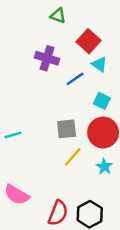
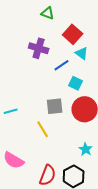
cyan square: (102, 101) -> (76, 83), moved
yellow line: (73, 157) -> (43, 129), moved, turned -72
cyan star: (104, 167) -> (86, 149), moved

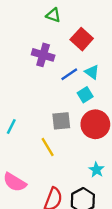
cyan triangle: (82, 53) -> (92, 72), moved
cyan square: (76, 83) -> (85, 95), turned 32
cyan line: (11, 111) -> (11, 127), turned -48

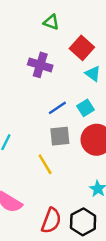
cyan triangle: (92, 72) -> (93, 74), moved
blue line: (69, 74) -> (57, 108), moved

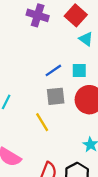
purple cross: (40, 65) -> (38, 15), moved
cyan square: (86, 108) -> (79, 70), turned 32

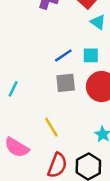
yellow line: (42, 122) -> (51, 127), moved

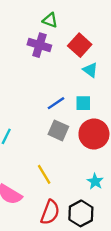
gray square: (66, 83) -> (58, 130), turned 30

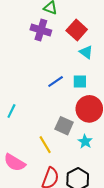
gray square: (58, 130) -> (64, 126), moved
cyan star: (95, 181) -> (85, 141), moved

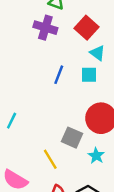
blue line: (56, 82) -> (59, 75), moved, turned -35
cyan square: (80, 82) -> (89, 75), moved

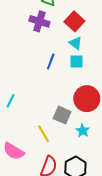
cyan triangle: (97, 53) -> (75, 43), moved

